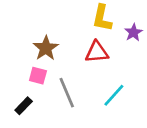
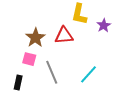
red triangle: (97, 52) -> (64, 36), moved
black rectangle: (24, 106) -> (18, 83), turned -32

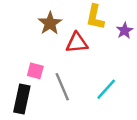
brown star: (35, 38) -> (50, 23), moved
black rectangle: (18, 83) -> (22, 99), size x1.6

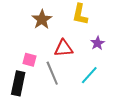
purple star: (125, 31) -> (98, 43), moved
red triangle: (77, 43) -> (64, 48), moved

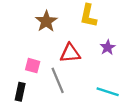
cyan line: (89, 75) -> (108, 92), moved, turned 66
black rectangle: (18, 83) -> (20, 92), size x0.7

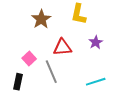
pink square: (33, 66) -> (29, 58), turned 32
cyan line: (108, 92) -> (96, 82), turned -36

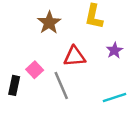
black rectangle: (18, 82) -> (14, 85), moved

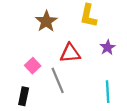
black rectangle: (14, 85) -> (24, 96), moved
cyan line: (114, 98) -> (108, 92), turned -75

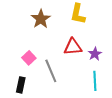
purple star: (108, 47) -> (95, 54), moved
red triangle: (70, 53) -> (73, 47), moved

